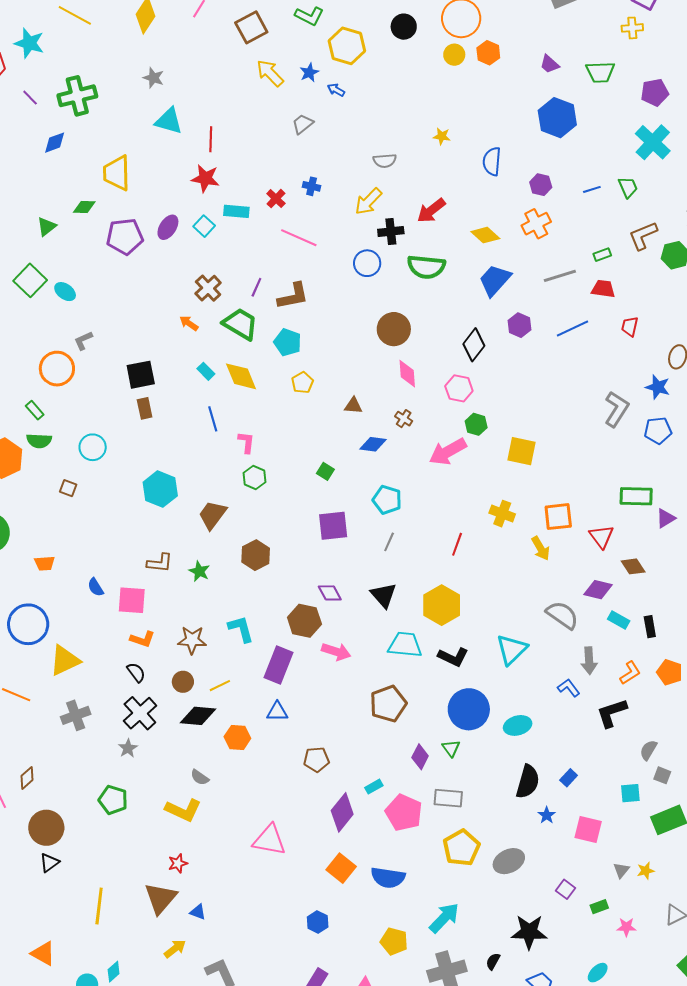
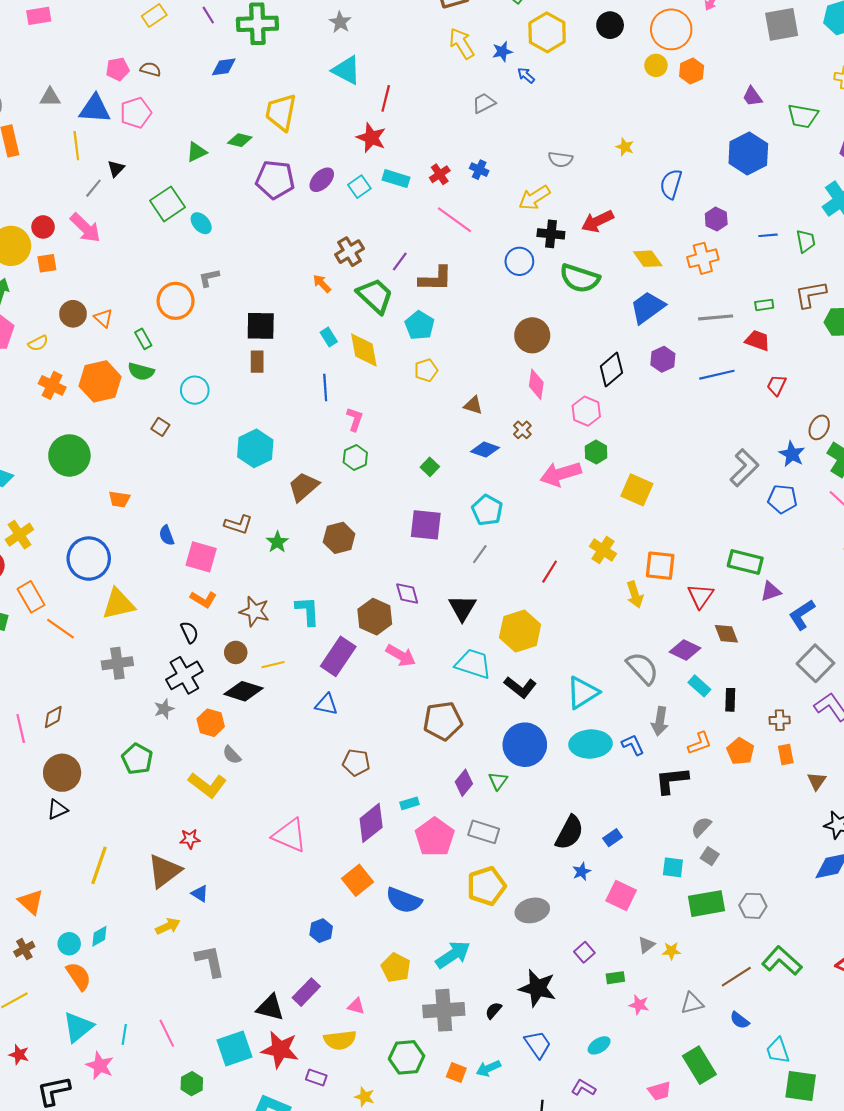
cyan ellipse: (518, 725) -> (590, 744), moved, size x1.4
orange hexagon: (237, 738) -> (211, 723), moved

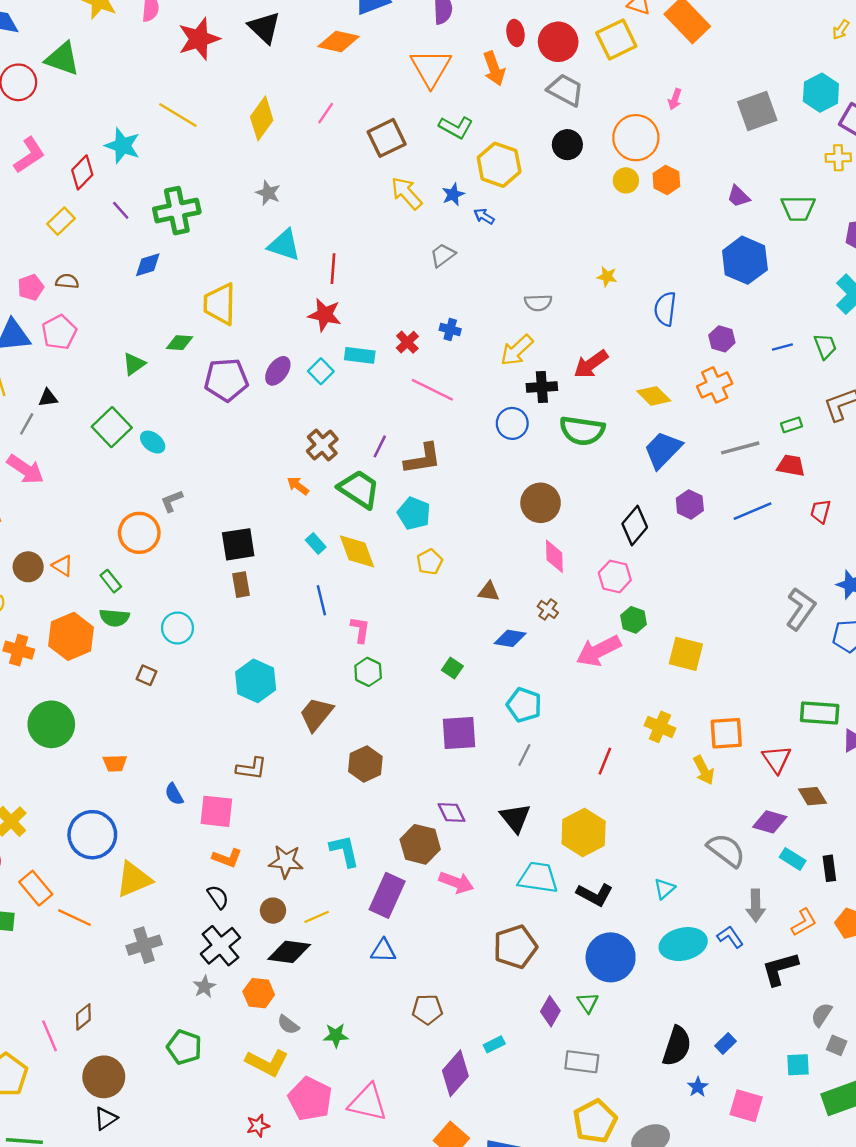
black triangle: (116, 169) -> (48, 398), turned 48
green star: (277, 542) -> (336, 1035), moved, turned -30
cyan triangle: (582, 693) -> (664, 889), size x0.6
pink pentagon: (435, 837) -> (310, 1099), moved

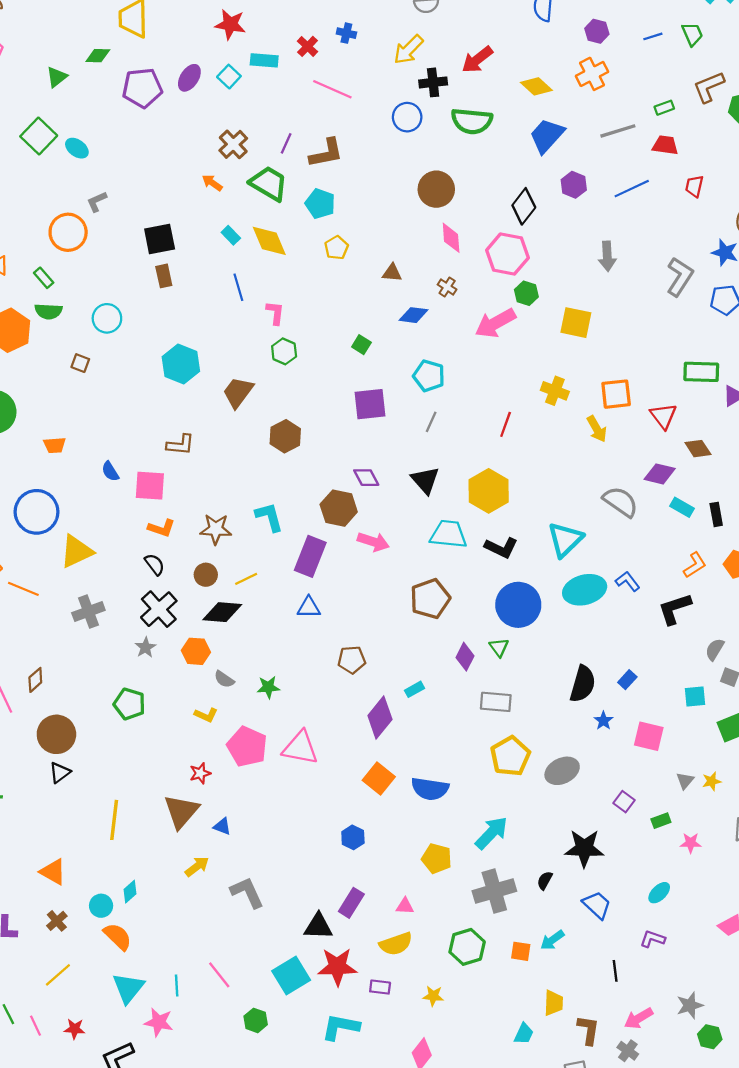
pink hexagon: (615, 576) -> (507, 254), size x1.4
cyan triangle: (664, 889) -> (565, 540), size x1.8
gray arrow: (756, 906) -> (607, 256), moved
yellow L-shape: (267, 1063) -> (206, 715), size x0.6

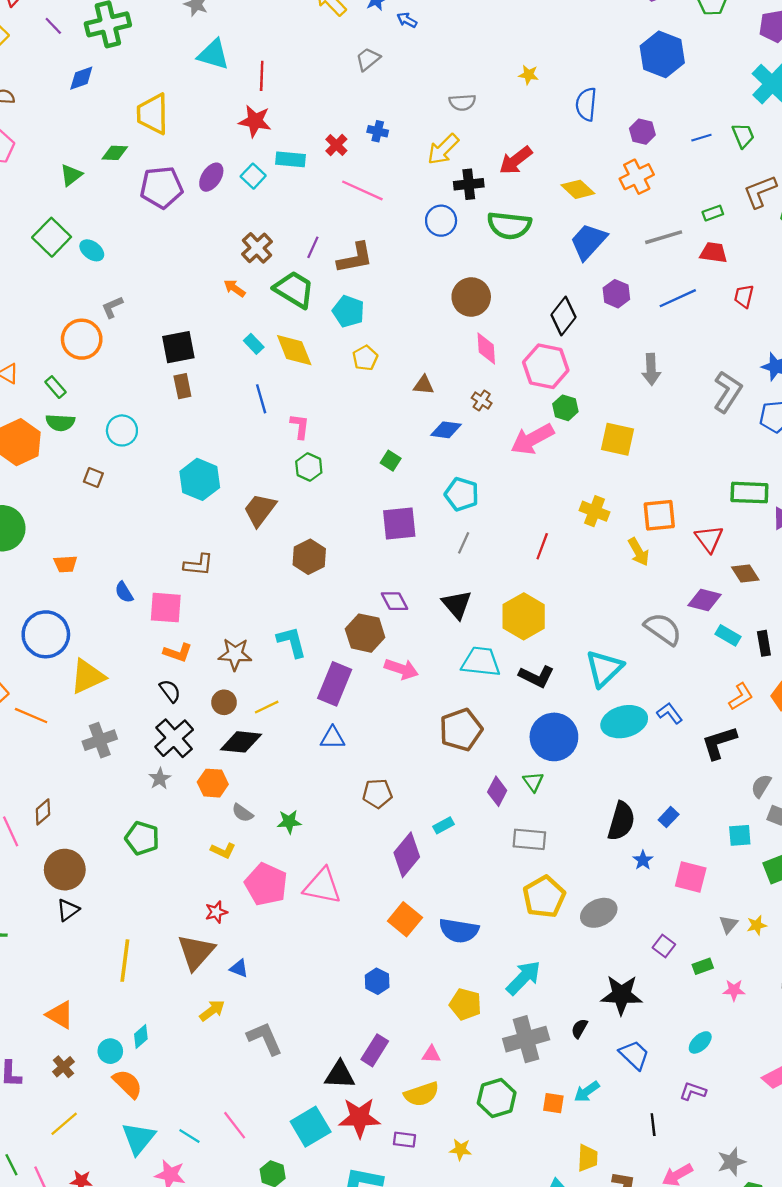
cyan line: (177, 985) -> (189, 1136), turned -55

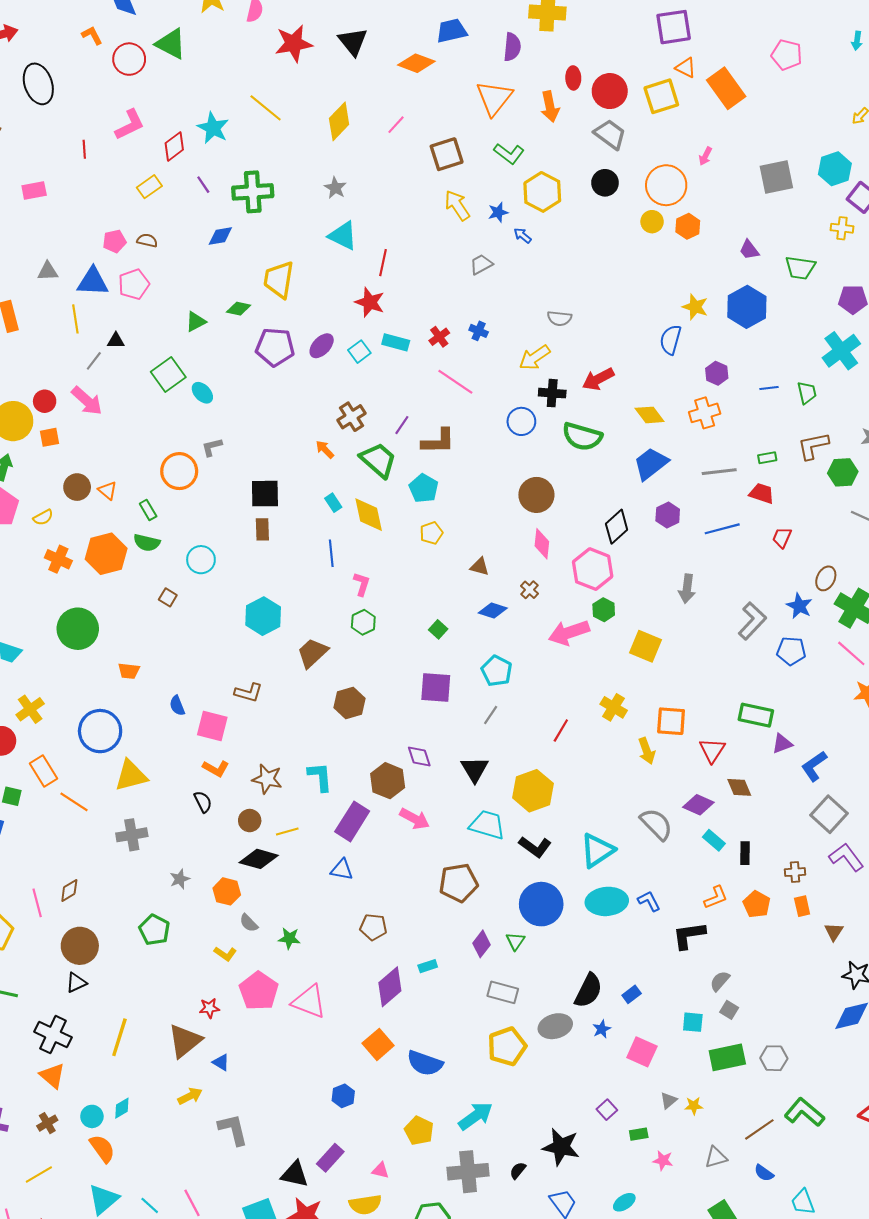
yellow star: (529, 75) -> (695, 307), moved, size x1.4
black cross: (174, 738) -> (53, 1035), moved, turned -33
gray ellipse: (599, 913) -> (555, 1026), moved

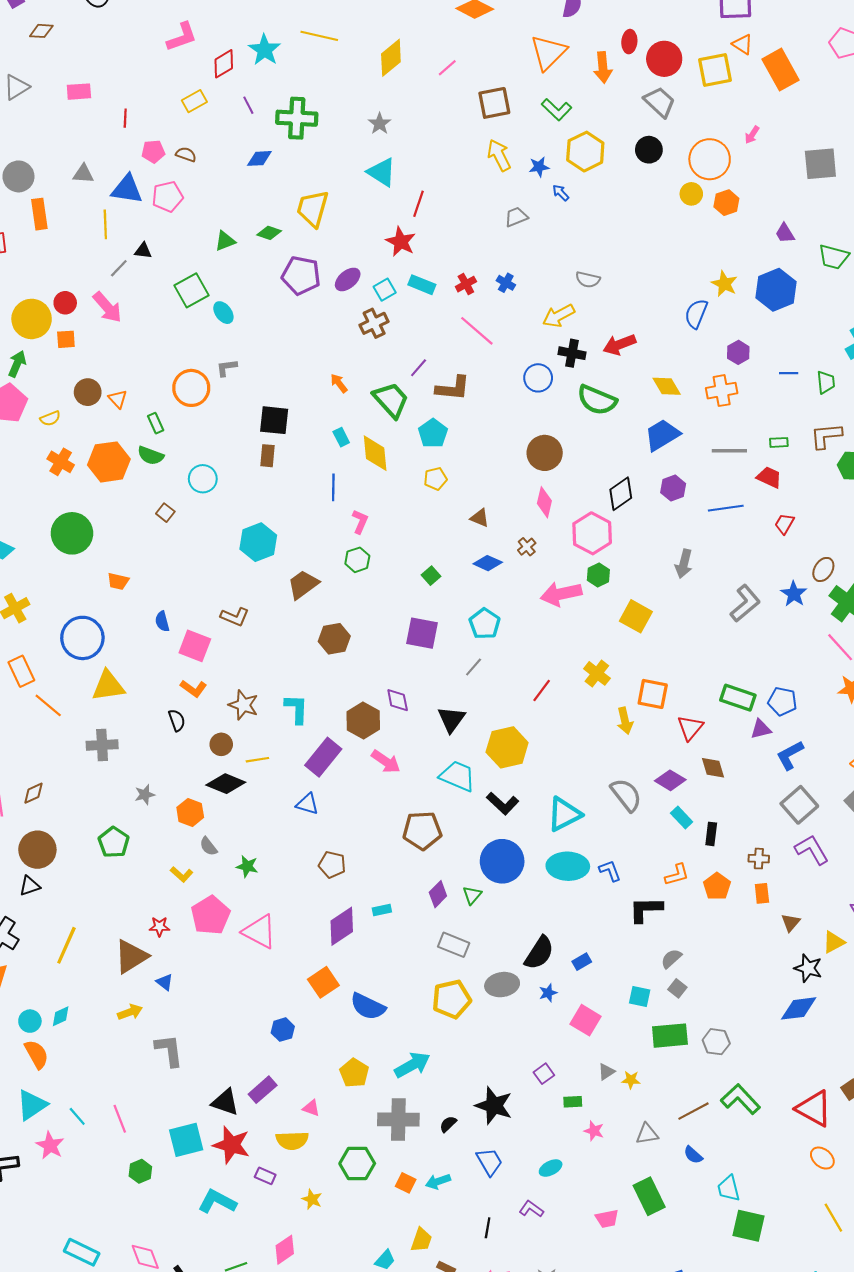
yellow line: (266, 108) -> (319, 36), turned -33
red line: (84, 149) -> (125, 118), moved
brown cross: (351, 417) -> (374, 323), moved
blue pentagon: (791, 651) -> (782, 701), moved

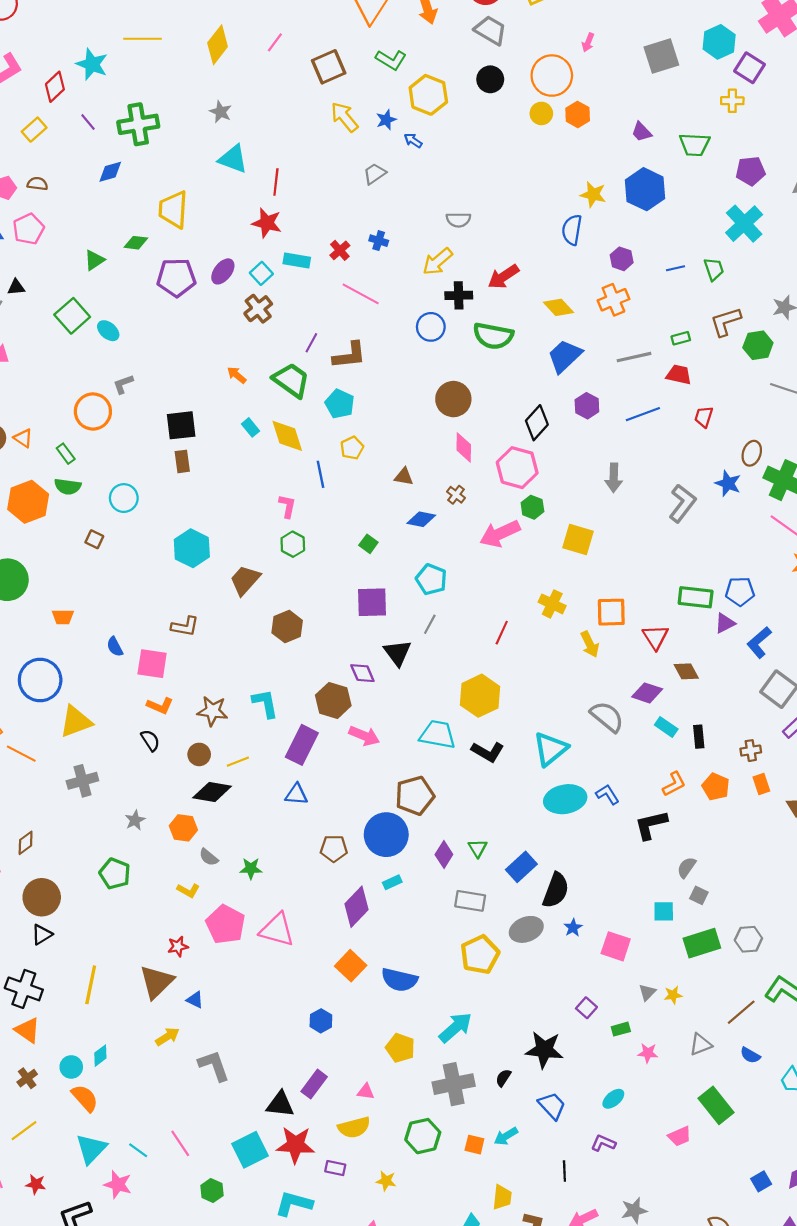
blue line: (333, 487) -> (320, 474), moved
black triangle: (451, 719) -> (397, 653), moved
blue circle: (502, 861) -> (386, 835), moved
blue rectangle: (582, 962) -> (521, 867), moved, size x1.6

